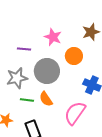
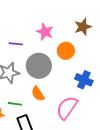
green line: (27, 100) -> (15, 104), moved

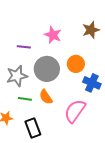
orange circle: (66, 51) -> (76, 64), moved
green line: (15, 104) -> (25, 99), moved

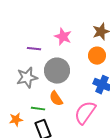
orange circle: (76, 64) -> (97, 56), moved
green line: (25, 99) -> (38, 109), moved

